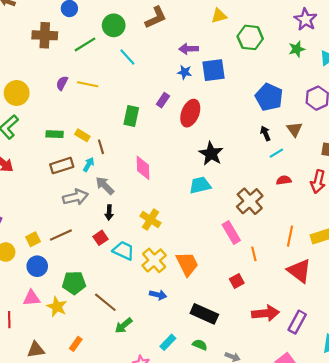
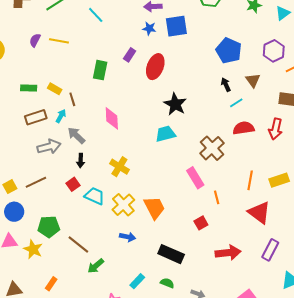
red semicircle: (284, 180) -> (244, 128), size x1.5
purple rectangle: (297, 322) -> (270, 250), moved

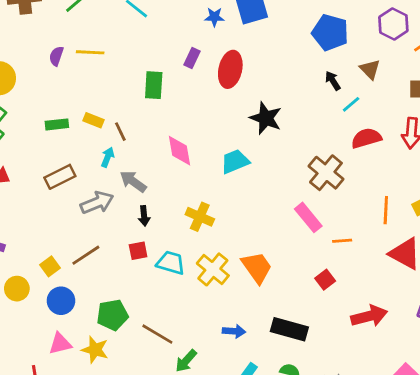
brown rectangle: (36, 117) -> (60, 177), moved
cyan trapezoid: (165, 134) -> (235, 161), moved
red square: (73, 184) -> (138, 251), turned 32
orange line: (217, 197) -> (342, 241), turned -72
blue arrow: (127, 237) -> (234, 331), moved

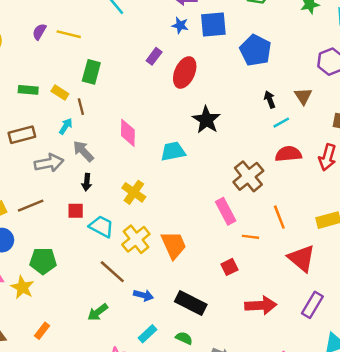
blue pentagon: (330, 32) -> (255, 50), moved
green rectangle: (154, 85) -> (91, 72), moved
orange line: (386, 210) -> (279, 217), moved, turned -35
brown line: (157, 334) -> (112, 272), moved

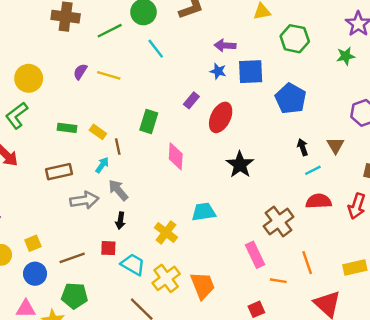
green rectangle: (91, 72) -> (149, 122), moved
pink diamond: (128, 133) -> (176, 156), moved
cyan trapezoid: (173, 151) -> (204, 212), moved
brown line: (31, 206) -> (72, 258), moved

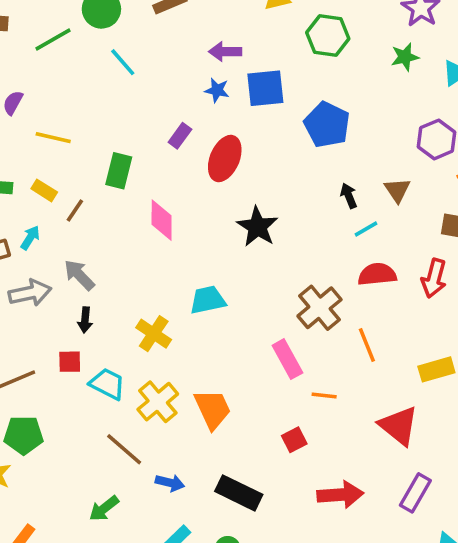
yellow line: (109, 75) -> (53, 138), moved
brown line: (118, 147) -> (75, 210), turned 49
cyan arrow: (102, 165) -> (30, 238), moved
orange line: (307, 263) -> (367, 345), moved

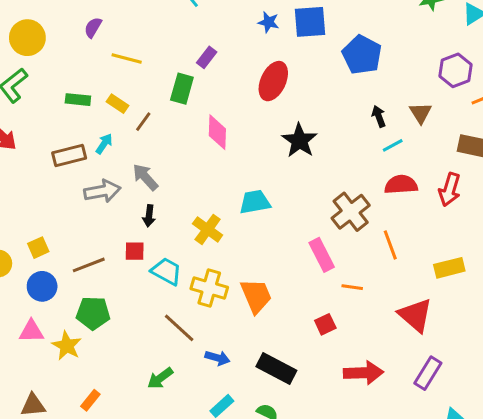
purple rectangle: (180, 136) -> (207, 57), moved
yellow cross: (158, 402) -> (209, 288), turned -36

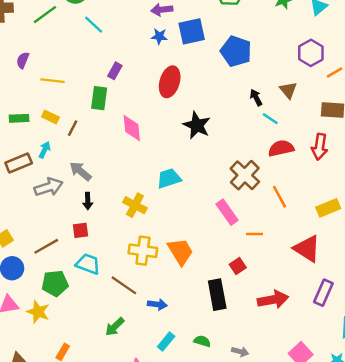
cyan line: (393, 145) -> (270, 119), turned 70
cyan trapezoid: (166, 271) -> (88, 264), moved
black rectangle: (276, 368) -> (217, 295), moved, turned 60

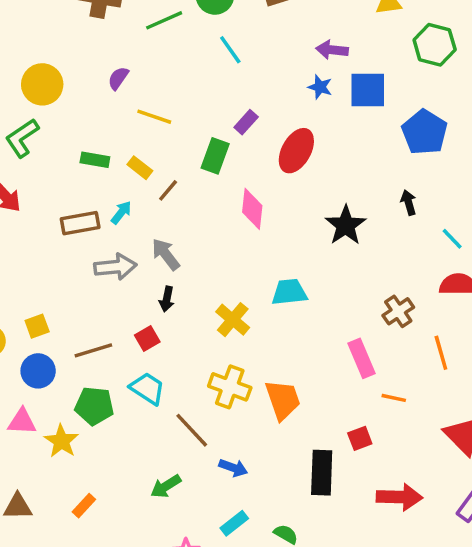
red ellipse: (170, 82) -> (296, 151), moved
black arrow: (256, 97) -> (409, 203), moved
brown cross: (245, 175) -> (398, 311), size x0.7
red square: (81, 230) -> (147, 338), turned -35

